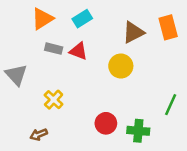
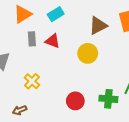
gray rectangle: (54, 49) -> (32, 39), turned 72
green cross: (138, 131) -> (108, 99), moved

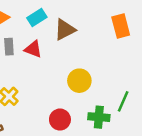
brown triangle: (98, 26) -> (65, 30), moved
yellow circle: (88, 53) -> (79, 81), moved

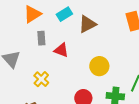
red triangle: (33, 49) -> (61, 50), moved

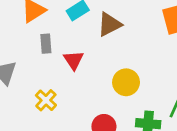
red triangle: (61, 50) -> (74, 60), turned 35

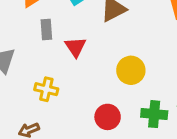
yellow cross: (46, 100) -> (46, 89), turned -30

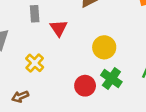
yellow cross: (46, 89) -> (35, 63), turned 30
green cross: (154, 114) -> (111, 79), moved, turned 30

